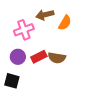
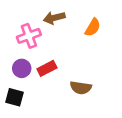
orange semicircle: (65, 23) -> (93, 27), moved
brown semicircle: (57, 58) -> (81, 88), moved

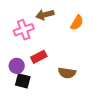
purple circle: (22, 68) -> (17, 66), moved
black square: (14, 97) -> (23, 81), moved

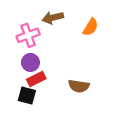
red rectangle: (39, 57) -> (36, 79), moved
purple circle: (17, 66) -> (30, 62), moved

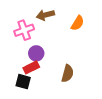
purple circle: (30, 62) -> (36, 53), moved
brown semicircle: (79, 86) -> (67, 73), turned -84

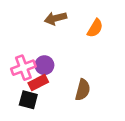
pink cross: (24, 30) -> (23, 68), moved

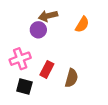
purple circle: (44, 65) -> (38, 30), moved
red rectangle: (38, 82) -> (47, 69), moved, turned -35

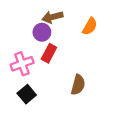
red rectangle: (47, 69) -> (49, 53), moved
black square: (24, 87) -> (27, 94), turned 35

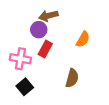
orange semicircle: (90, 26) -> (83, 39), moved
pink cross: (22, 64) -> (20, 59), turned 30

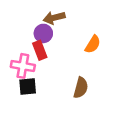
red rectangle: (45, 49) -> (40, 50), moved, turned -49
black square: (25, 87) -> (28, 86), moved, turned 35

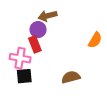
orange semicircle: (93, 44) -> (95, 40), moved
brown semicircle: (81, 88) -> (71, 77), turned -120

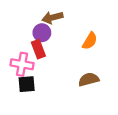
orange semicircle: (95, 40) -> (90, 41), moved
brown semicircle: (71, 77) -> (89, 79), moved

